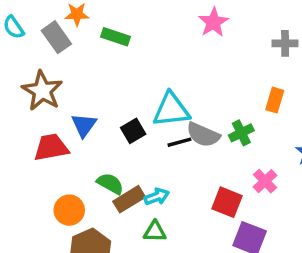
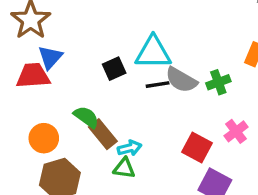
blue triangle: (84, 125) -> (50, 57), moved
cyan arrow: (157, 197) -> (130, 148), moved
brown rectangle: (129, 199) -> (103, 134), turned 76

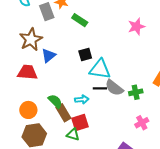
blue triangle: (50, 57) -> (49, 56), moved
black square: (114, 69) -> (85, 55), moved
cyan arrow: (130, 148) -> (82, 100), moved
red square: (197, 148) -> (80, 123), moved, turned 36

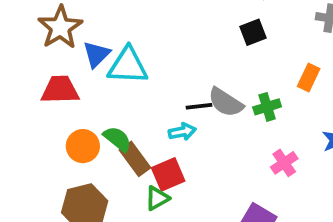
black square: (85, 55) -> (253, 32), moved
cyan triangle: (100, 69) -> (128, 66), moved
cyan arrow: (82, 100) -> (182, 132), moved
orange circle: (28, 110) -> (83, 146), moved
green triangle: (73, 135) -> (157, 198), turned -40

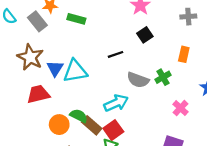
black line: (199, 106) -> (115, 54), moved
cyan arrow: (182, 132) -> (116, 103), size x1.5

